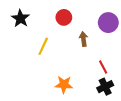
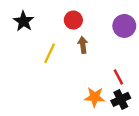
brown arrow: (83, 39) -> (83, 45), moved
orange star: (64, 85) -> (95, 97), moved

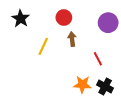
red line: (118, 77) -> (98, 59), moved
black cross: (121, 99) -> (105, 86), turned -35

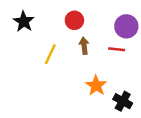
red line: (98, 59) -> (117, 49), moved, turned -56
orange star: (82, 84) -> (96, 86), moved, turned 30

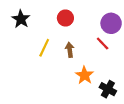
brown arrow: (84, 46) -> (70, 50), moved
red line: (117, 49) -> (103, 43), turned 40

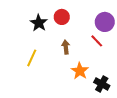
black star: (21, 19) -> (39, 23), moved
yellow line: (44, 48) -> (32, 58), moved

